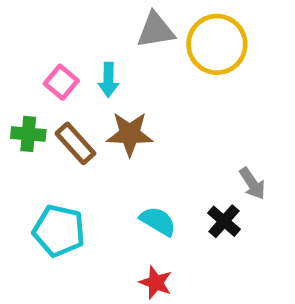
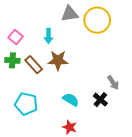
pink square: (61, 82) -> (16, 37), moved

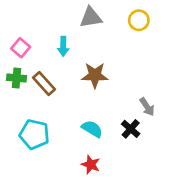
yellow circle: (97, 20) -> (139, 20), moved, size x0.6
brown star: (58, 60) -> (95, 75), moved

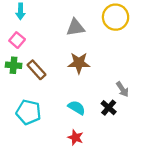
gray triangle: (91, 18) -> (75, 27), moved
yellow circle: (139, 20) -> (116, 17), size x1.5
cyan arrow: (63, 46) -> (20, 11), moved

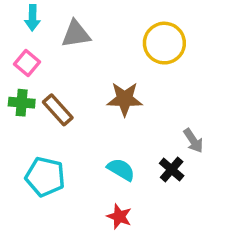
yellow circle: (116, 17) -> (164, 43), moved
gray triangle: (75, 27) -> (76, 34), moved

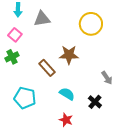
green cross: (22, 103) -> (12, 57), turned -32
brown rectangle: (58, 110) -> (47, 68), moved
black cross: (172, 170) -> (95, 102), moved

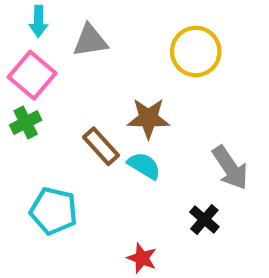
pink square: (15, 35) -> (32, 75), size x1.5
gray arrow: (107, 78) -> (230, 168), size x1.5
cyan semicircle: (67, 94) -> (144, 166), moved

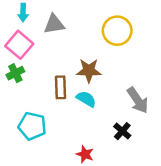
brown rectangle: (101, 146) -> (60, 87), turned 40

